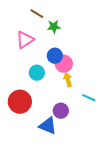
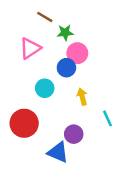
pink circle: (64, 64) -> (77, 53), moved
cyan line: (89, 98) -> (108, 118), turned 40

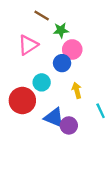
red circle: (24, 123) -> (22, 101), moved
blue triangle: (58, 152) -> (54, 118), moved

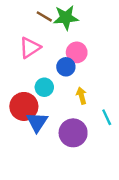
green star: (61, 30) -> (66, 18), moved, size x1.5
blue triangle: (54, 118) -> (37, 122), moved, turned 40
purple circle: (69, 125) -> (73, 133), size x1.5

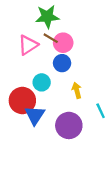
brown line: (44, 16) -> (51, 38), moved
green star: (66, 18) -> (47, 17), moved
pink circle: (77, 52) -> (63, 43), moved

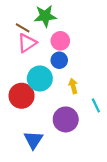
brown line: (51, 38) -> (23, 28), moved
cyan circle: (42, 82) -> (40, 79), size x1.5
blue triangle: (35, 115) -> (33, 140), moved

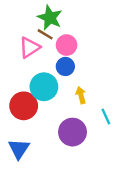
green star: (45, 16) -> (50, 18), turned 30
brown line: (23, 28) -> (45, 34), moved
blue triangle: (33, 140) -> (19, 149), moved

